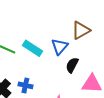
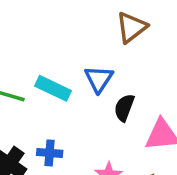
brown triangle: (81, 30) -> (132, 27), moved

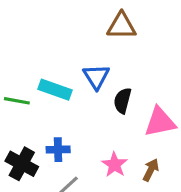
brown triangle: (132, 27) -> (122, 26), turned 44

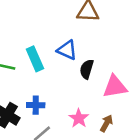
blue triangle: (96, 77) -> (67, 50), turned -35
cyan rectangle: (55, 90) -> (35, 59), turned 45

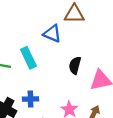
blue triangle: (67, 50) -> (52, 34), moved

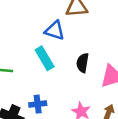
cyan rectangle: (28, 58) -> (45, 58), moved

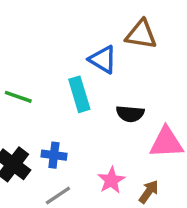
black semicircle: (83, 63) -> (130, 114), turned -108

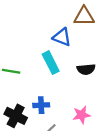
pink star: (111, 180) -> (81, 115), turned 30

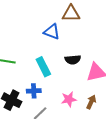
cyan rectangle: (51, 63) -> (43, 67), moved

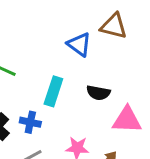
cyan rectangle: (43, 67) -> (53, 91), turned 30

